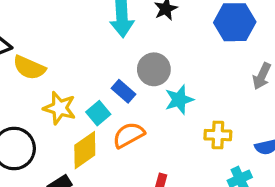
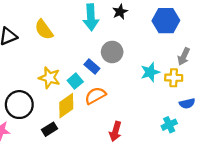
yellow semicircle: (29, 68) -> (44, 30), moved, turned 30
cyan star: (179, 100) -> (150, 72), moved
yellow cross: (218, 135) -> (174, 78), moved

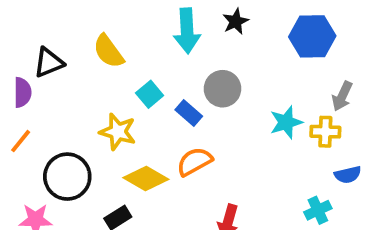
cyan square: (75, 81) -> (150, 94), moved
yellow diamond: (66, 106) -> (146, 178), turned 65

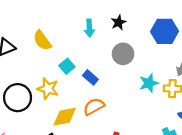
cyan arrow: (187, 31) -> (89, 28), size x0.7
gray circle: (223, 89) -> (123, 54), moved
black circle: (67, 177) -> (18, 98), moved
yellow diamond: (146, 178) -> (65, 117), turned -40

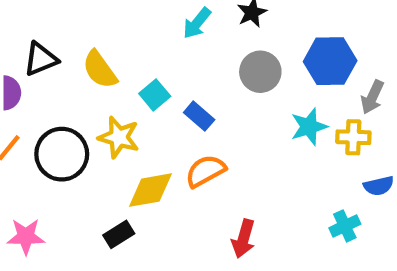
cyan arrow: (89, 28) -> (197, 23), turned 42
blue hexagon: (165, 31) -> (330, 61), moved
yellow semicircle: (42, 40) -> (100, 70), moved

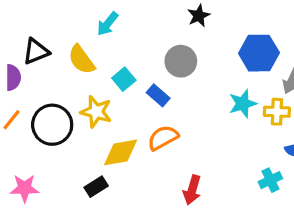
cyan arrow: (197, 23) -> (108, 24), moved
gray circle: (260, 72) -> (181, 61), moved

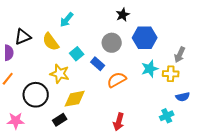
blue hexagon: (259, 53) -> (145, 38), moved
black circle: (52, 125) -> (36, 95), moved
orange semicircle: (163, 138) -> (117, 80), moved

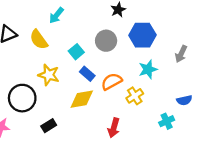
cyan square: (77, 54) -> (76, 52), moved
blue rectangle: (98, 64) -> (87, 74), moved
yellow cross: (171, 74) -> (135, 96), moved, turned -35
yellow diamond: (75, 99) -> (82, 99), moved

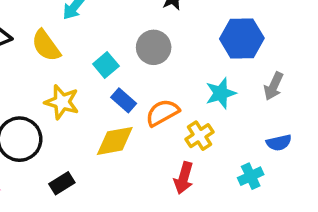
blue hexagon: (142, 35) -> (242, 39), moved
gray arrow: (181, 54) -> (274, 86), moved
red arrow: (114, 128) -> (184, 178), moved

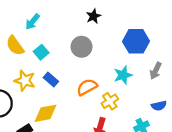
cyan square: (106, 65) -> (41, 52), moved
blue rectangle: (124, 100) -> (51, 79), moved
yellow diamond: (115, 141) -> (46, 113), moved

